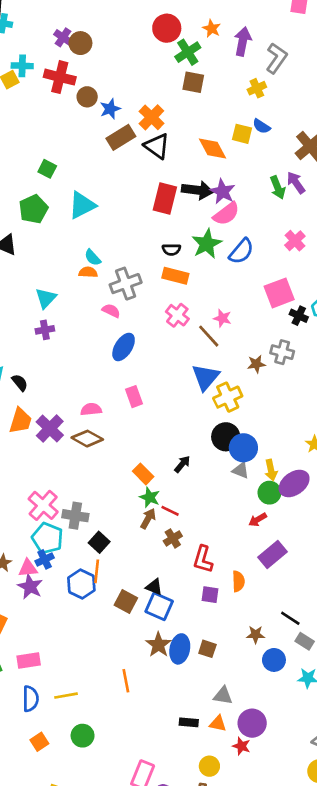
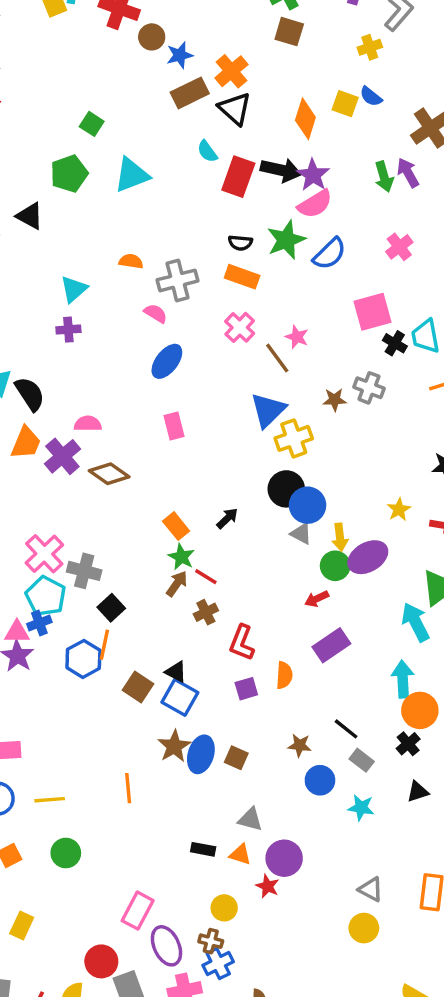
orange diamond: (212, 149) -> (305, 119), turned 40
cyan semicircle: (93, 258) -> (207, 151), moved
black semicircle: (20, 383) -> (30, 394), size x1.5
pink semicircle: (91, 409) -> (88, 424), moved
purple square: (210, 595) -> (246, 689), turned -30

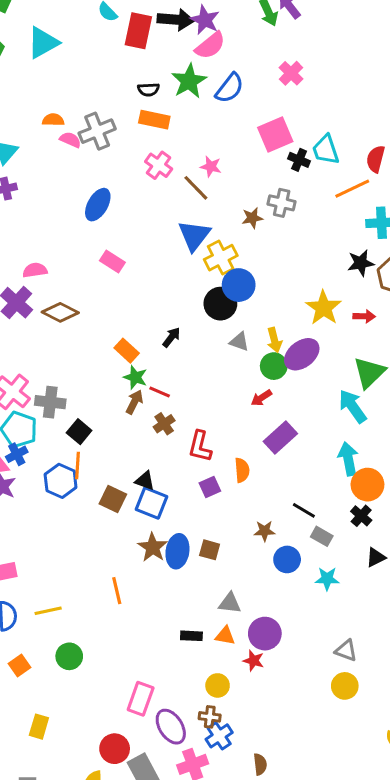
pink semicircle: (156, 313) -> (70, 140), moved
pink rectangle: (174, 426) -> (112, 261), turned -35
blue circle: (308, 505) -> (239, 285), moved
yellow star: (399, 509) -> (323, 308), size x1.6

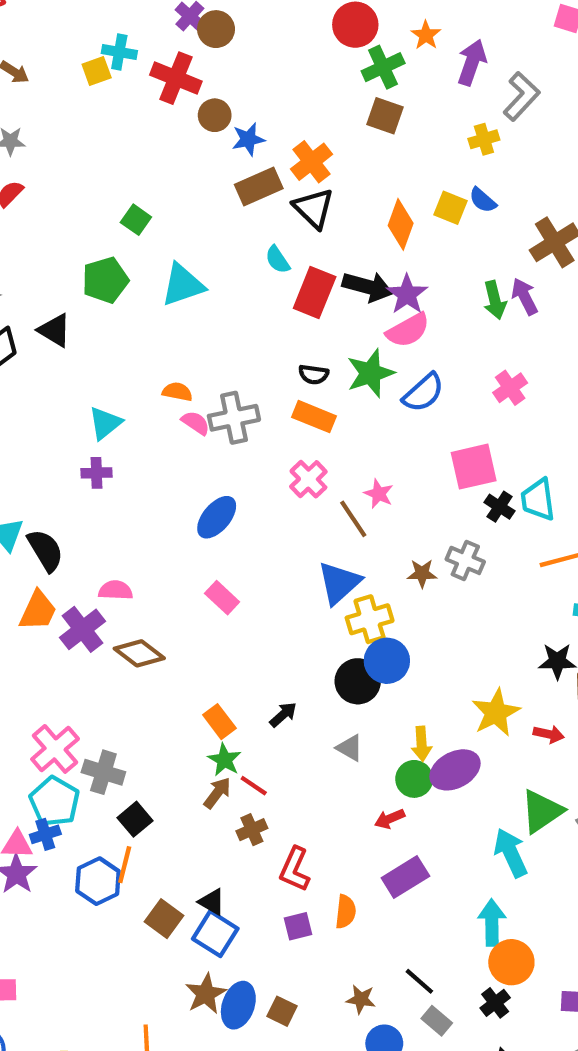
gray triangle: (239, 342) -> (350, 748), moved

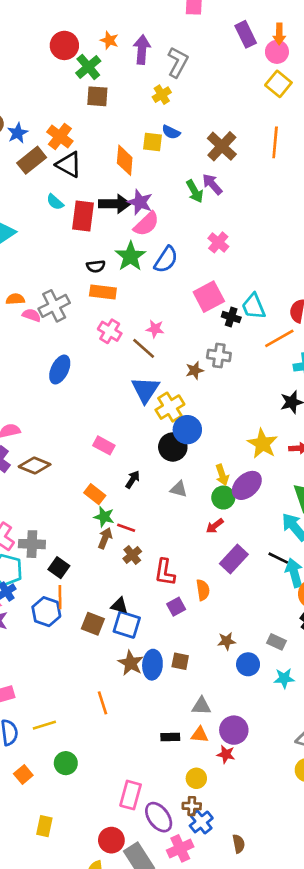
pink rectangle: (222, 598) -> (104, 445), moved
black line: (419, 981) -> (278, 558), moved

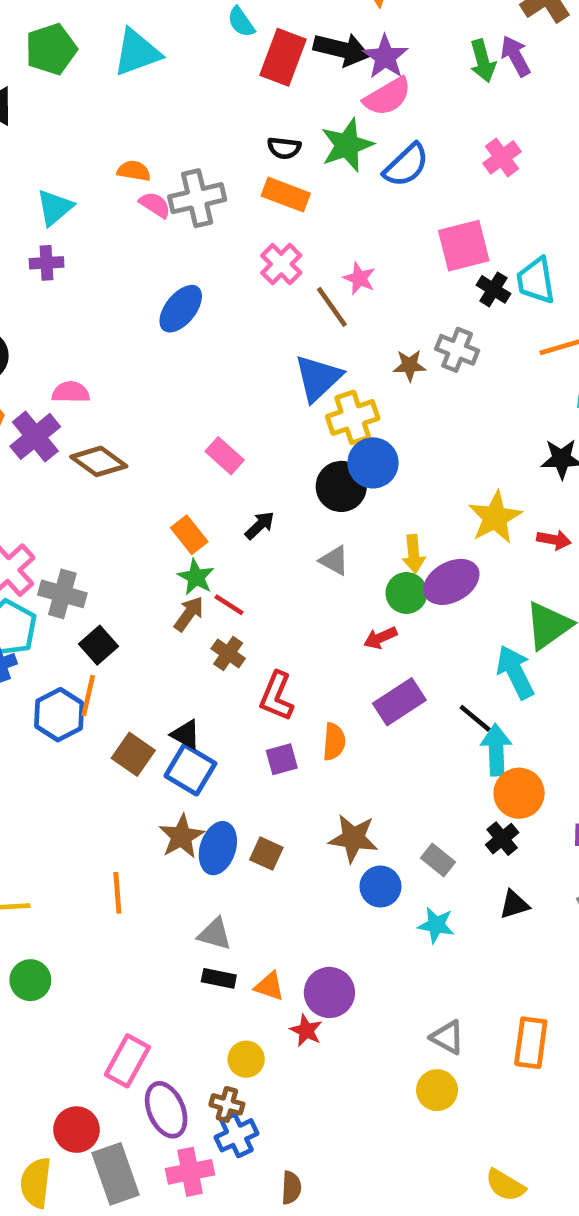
brown cross: (132, 555) -> (228, 654), turned -30
brown star: (227, 641) -> (353, 838), size x1.5
gray triangle: (201, 706) -> (215, 934), moved

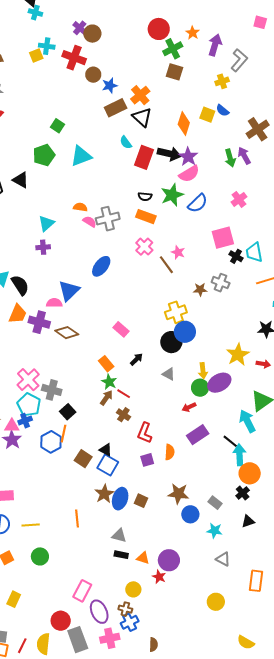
blue triangle: (318, 378) -> (69, 291), moved
purple cross: (35, 436) -> (39, 322), turned -35
gray triangle: (447, 1037) -> (223, 559), moved

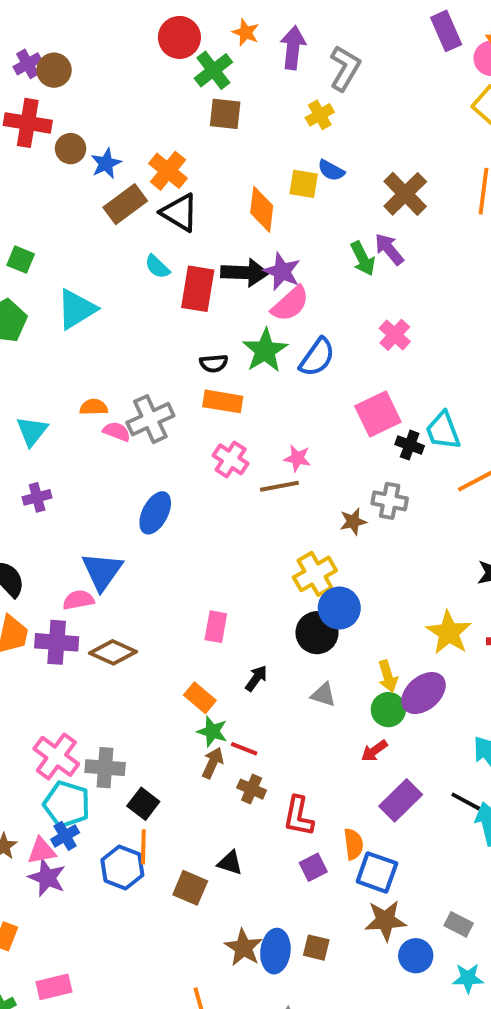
purple cross: (80, 28) -> (28, 64), turned 32
cyan triangle: (46, 223) -> (32, 431), moved
brown line: (166, 265) -> (279, 486), turned -54
pink rectangle: (121, 329) -> (216, 627), turned 70
blue square: (108, 465) -> (377, 872), moved

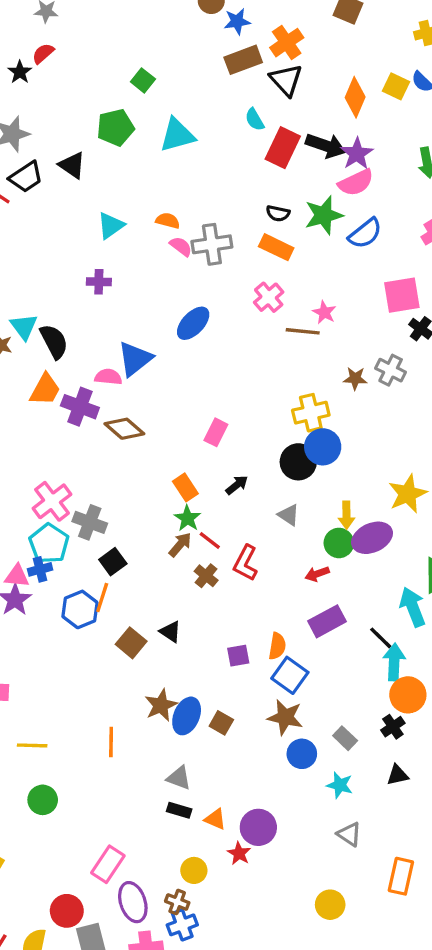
red L-shape: (298, 816) -> (245, 563), moved

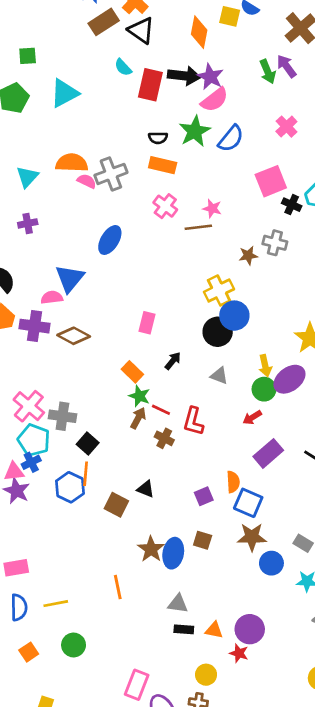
green square: (143, 80) -> (28, 56), turned -30
orange semicircle: (168, 221) -> (72, 163), size x1.6
brown square: (221, 723) -> (203, 540), moved

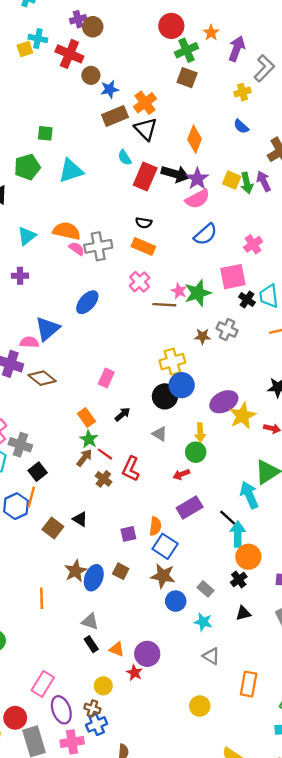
yellow square: (230, 16) -> (232, 180), moved
pink cross: (286, 127) -> (253, 244), moved
green star: (195, 131) -> (198, 293), moved
purple ellipse: (289, 379) -> (224, 402), moved
black rectangle: (184, 629) -> (91, 644), turned 42

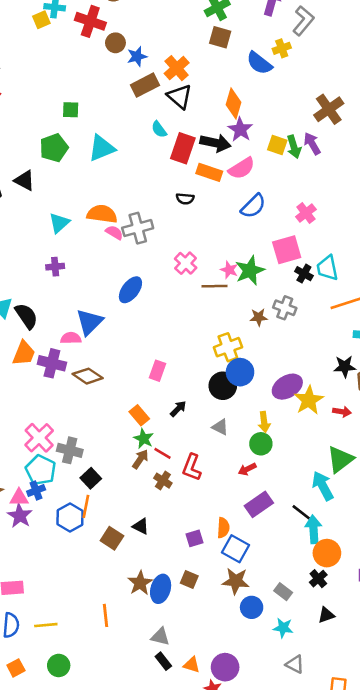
blue semicircle: (241, 126) -> (259, 63), moved, size x1.5
purple star: (197, 179) -> (240, 130), moved
orange rectangle: (143, 247) -> (209, 172), moved

